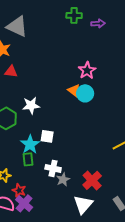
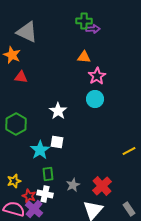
purple arrow: (98, 23) -> (93, 29), moved
orange triangle: (74, 90) -> (84, 57), moved, turned -32
white star: (31, 105) -> (58, 111), moved, turned -30
green rectangle: (28, 159) -> (48, 174), moved
white cross: (53, 168) -> (45, 194), moved

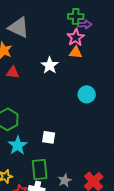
pink star: (97, 76) -> (76, 37), moved
white star: (58, 111) -> (50, 65), moved
cyan star: (40, 150) -> (18, 145), moved
green rectangle: (48, 174) -> (40, 169), size x1.5

